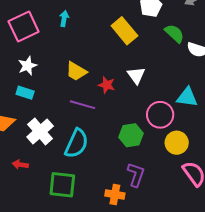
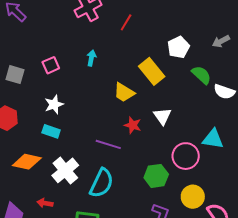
pink square: (24, 26) -> (51, 65), size x0.6
yellow trapezoid: (76, 71) -> (124, 92), moved
yellow circle: (177, 143) -> (193, 197), moved

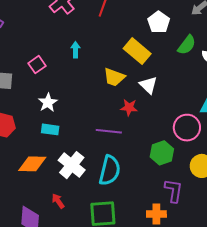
green semicircle: (201, 75) -> (187, 45), turned 95
white triangle: (162, 116) -> (148, 85), moved
red arrow: (45, 203) -> (58, 201), turned 56

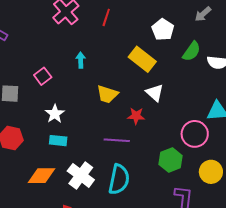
yellow trapezoid: (114, 77) -> (107, 94), moved

